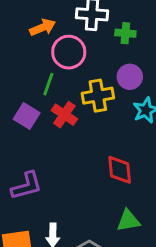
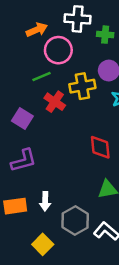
green line: (48, 84) -> (42, 77), turned 48
purple square: (27, 116) -> (22, 119), moved

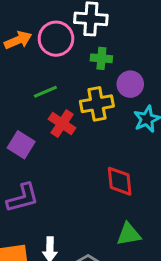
orange arrow: (37, 30) -> (18, 40), moved
green cross: (105, 35) -> (101, 58), moved
pink circle: (58, 50) -> (56, 39), moved

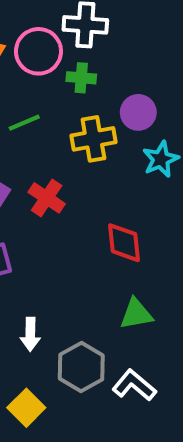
green cross: (101, 58) -> (81, 78), moved
red cross: (62, 124) -> (47, 198), moved

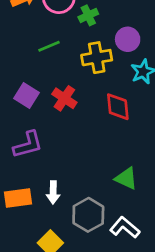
green cross: (81, 78) -> (88, 15), turned -30
red diamond: (124, 243) -> (118, 107), moved
green triangle: (136, 314) -> (126, 178), turned 35

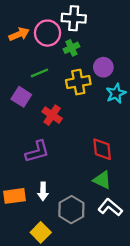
purple square: (26, 95) -> (21, 97), moved
red diamond: (118, 107) -> (102, 149), moved
purple L-shape: (28, 145) -> (37, 152), moved
white L-shape: (125, 227) -> (110, 207), moved

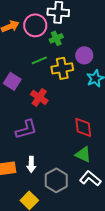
green line: (40, 73) -> (39, 60), moved

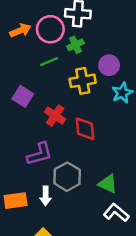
green line: (39, 60) -> (49, 62), moved
red diamond: (83, 127) -> (85, 129), moved
gray hexagon: (56, 180) -> (67, 177), moved

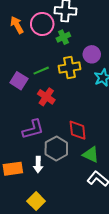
orange arrow: (20, 30) -> (17, 25), turned -96
green line: (49, 62) -> (41, 71), moved
red diamond: (85, 129) -> (78, 130), moved

